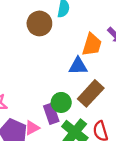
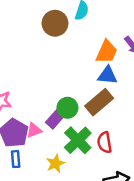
blue triangle: (78, 66) -> (107, 75), moved
purple rectangle: (51, 114) -> (56, 118), turned 54

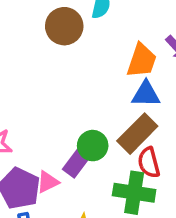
green cross: (78, 140) -> (134, 193), moved, turned -32
red semicircle: (104, 142) -> (149, 163), moved

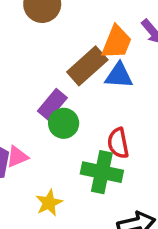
brown rectangle: (137, 134) -> (87, 66), moved
purple rectangle: (77, 162) -> (52, 104), moved

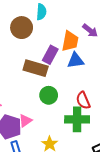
brown rectangle: (87, 66) -> (36, 68), moved, turned 70
purple rectangle: (52, 104) -> (50, 55), moved

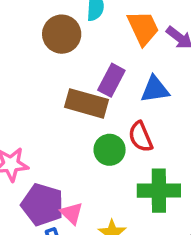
orange trapezoid: (70, 41) -> (143, 28), moved, turned -35
red semicircle: (83, 100) -> (141, 137), moved
pink triangle: (25, 121) -> (72, 213), moved, turned -40

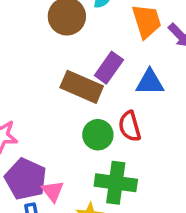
green cross: (159, 191) -> (116, 183), moved

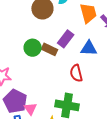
brown rectangle: (82, 87) -> (49, 49), size x0.7
green circle: (98, 135) -> (33, 48), moved

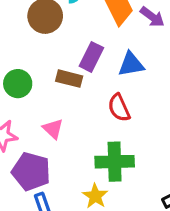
green circle: (33, 48) -> (18, 84), moved
pink triangle: (30, 109) -> (53, 129), moved

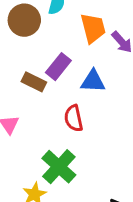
green cross: (115, 162) -> (59, 167), turned 32

